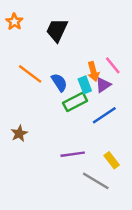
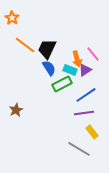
black trapezoid: (57, 30) -> (47, 49), moved
orange line: (30, 74) -> (25, 45), moved
cyan rectangle: (85, 85) -> (70, 70), turned -48
purple line: (73, 154) -> (84, 113), moved

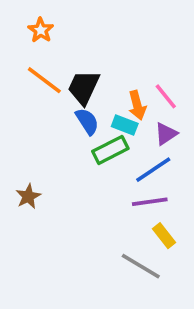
orange star: (12, 18) -> (41, 30), moved
purple triangle: (85, 70) -> (166, 134), moved

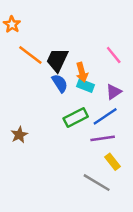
orange star: (41, 30) -> (12, 24), moved
pink line: (166, 96) -> (114, 55), moved
orange arrow: (137, 105) -> (82, 72), moved
green rectangle: (110, 150) -> (76, 118), moved

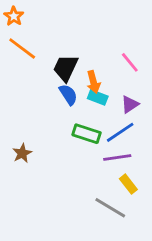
orange star: (12, 24) -> (14, 16), moved
orange line: (30, 55) -> (22, 48), moved
green rectangle: (76, 118) -> (86, 134), turned 45

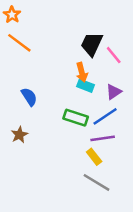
black trapezoid: (66, 68) -> (92, 44), moved
blue semicircle: (68, 95) -> (29, 97), moved
yellow rectangle: (128, 184) -> (94, 157), moved

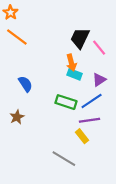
gray line: (97, 182) -> (64, 159), moved

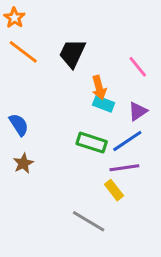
black trapezoid: (80, 38) -> (72, 53), moved
blue semicircle: (25, 84) -> (19, 125), moved

